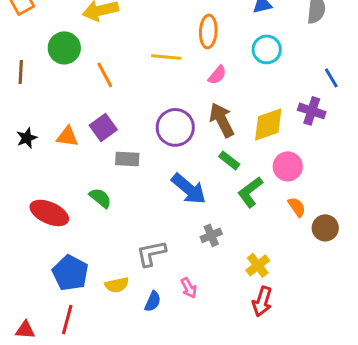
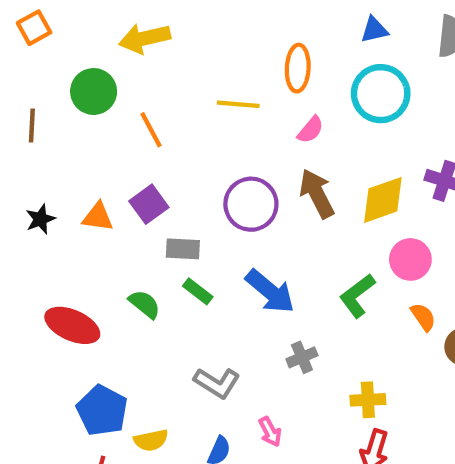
cyan circle: (267, 49) -> (381, 94), size x1.4
green rectangle: (229, 160) -> (198, 291), moved
gray L-shape: (151, 253) -> (217, 383), turned -136
yellow cross: (258, 265) -> (368, 400), turned 35
yellow semicircle: (117, 285) -> (151, 440), moved

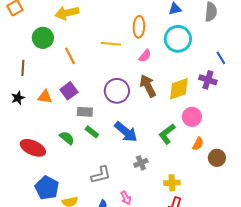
brown line: (32, 126) -> (23, 68), moved
orange semicircle: (423, 317) -> (198, 144), turned 64
gray L-shape: (217, 383) -> (101, 175), turned -45

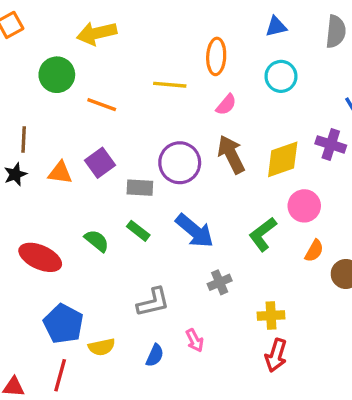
cyan circle: (178, 39) -> (281, 76), size x0.7
orange line: (70, 56) -> (102, 105), turned -42
brown line: (23, 68) -> (24, 139), moved
gray rectangle: (85, 112) -> (140, 188), moved

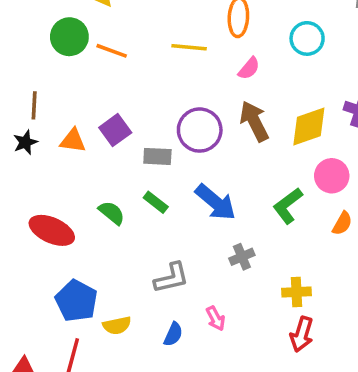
orange line: (102, 105) -> (112, 51), moved

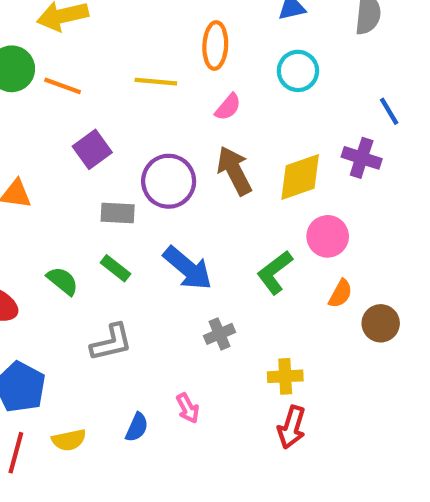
purple square: (115, 130) -> (92, 149), moved
gray L-shape: (171, 278) -> (111, 342), moved
yellow semicircle: (117, 325) -> (69, 440), moved

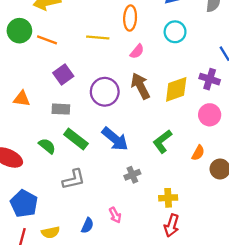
gray rectangle: (118, 213) -> (61, 109), moved
pink circle: (328, 236) -> (210, 115), moved
green rectangle: (116, 268) -> (76, 139), size x1.5

